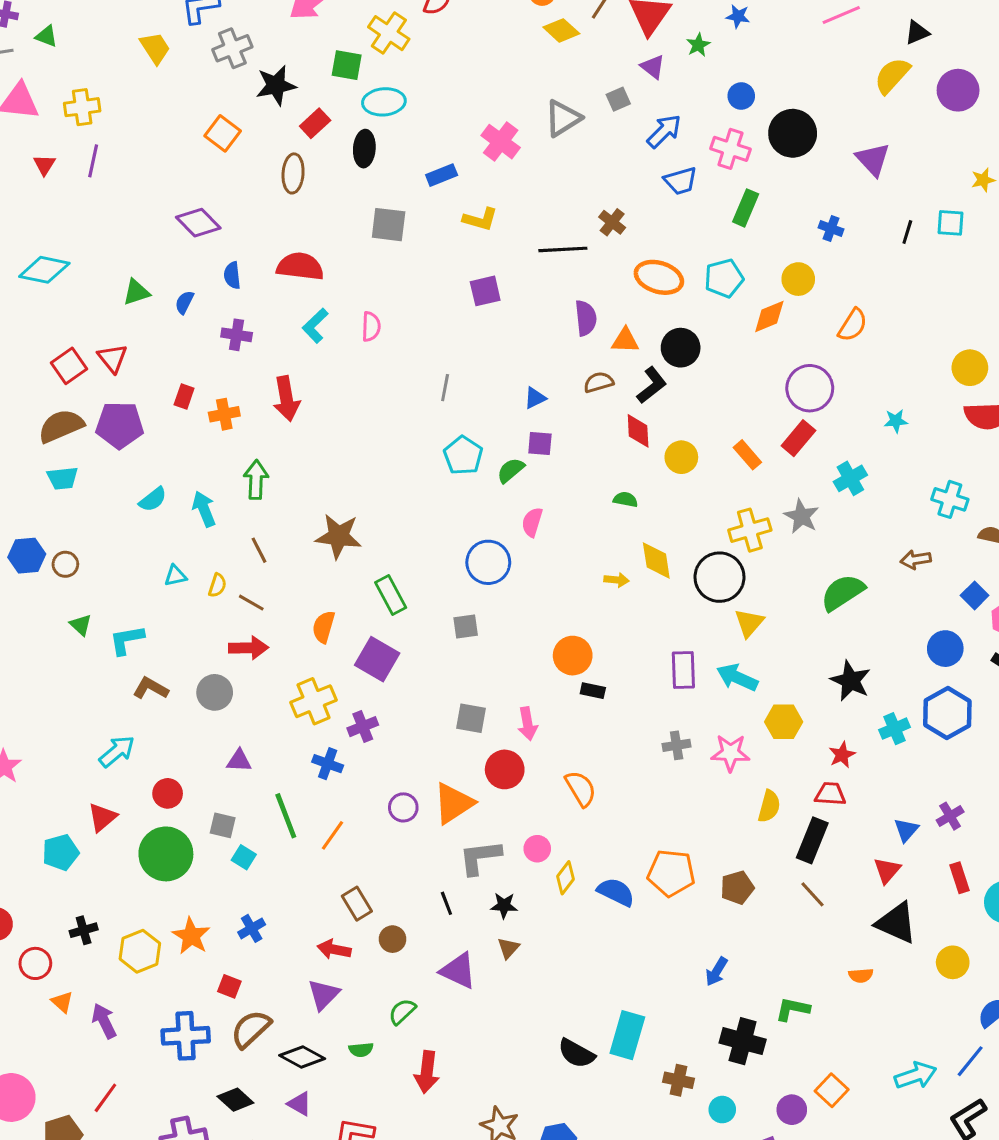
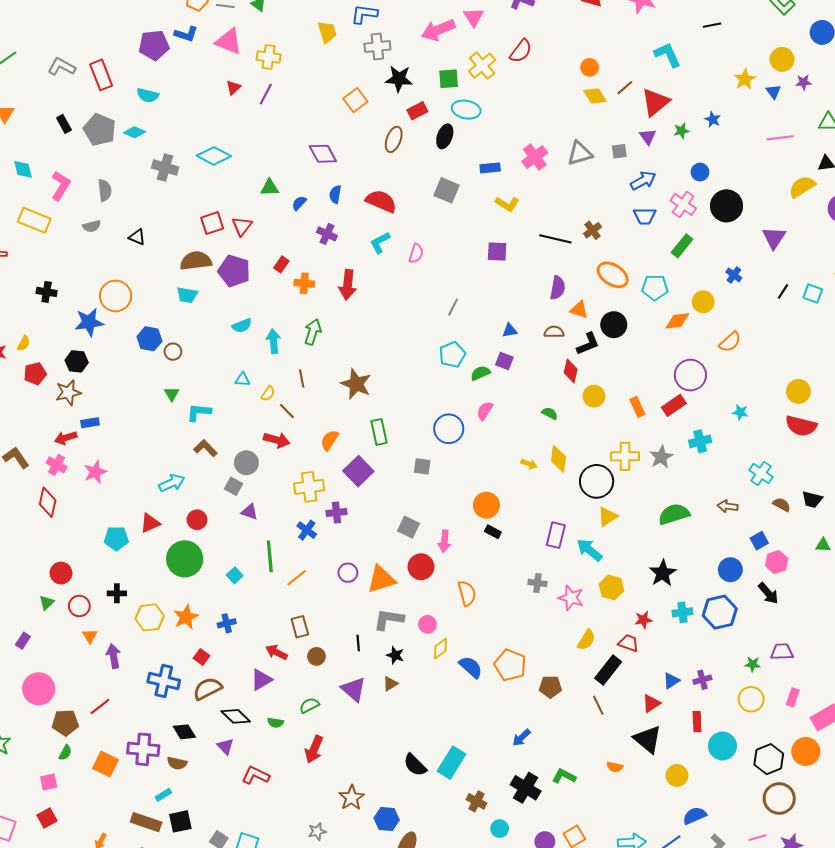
green square: (347, 65) -> (449, 79), turned -30
gray square: (223, 825) -> (234, 486), moved

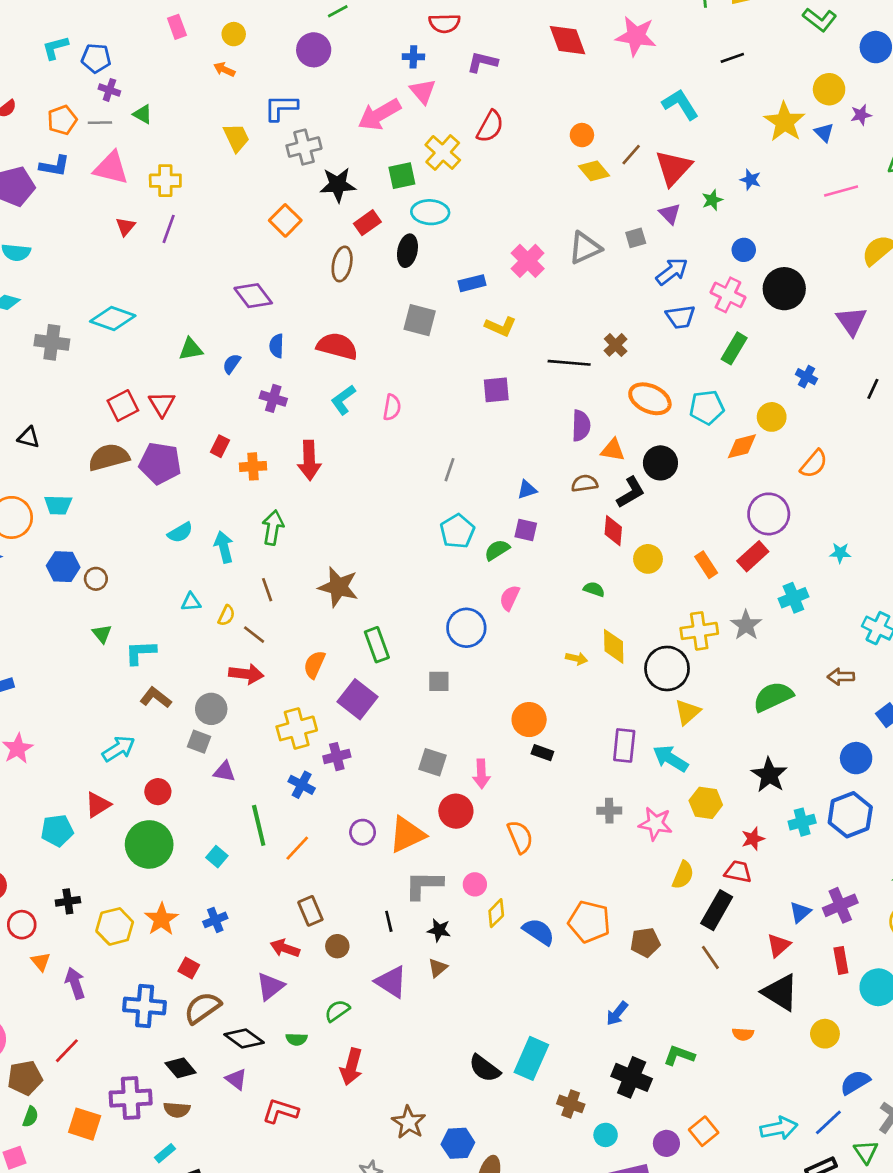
yellow star: (745, 79) -> (785, 122), size x1.4
cyan trapezoid: (187, 295) -> (58, 505), moved
purple cross: (702, 680) -> (840, 905), size x1.4

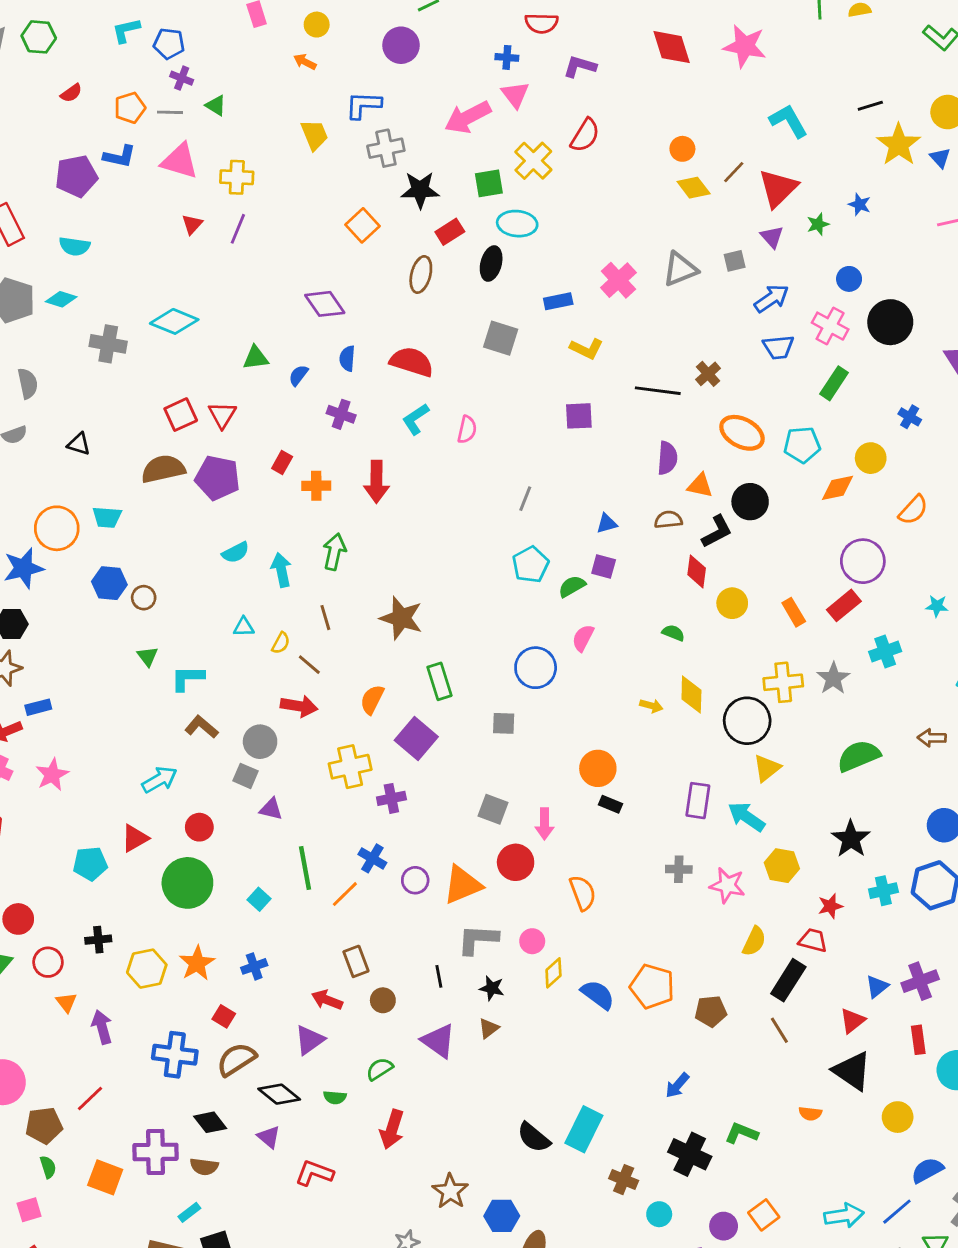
black line: (732, 58) -> (870, 106), moved
blue cross: (302, 785) -> (372, 858), moved
green semicircle: (30, 1117) -> (48, 1167), turned -40

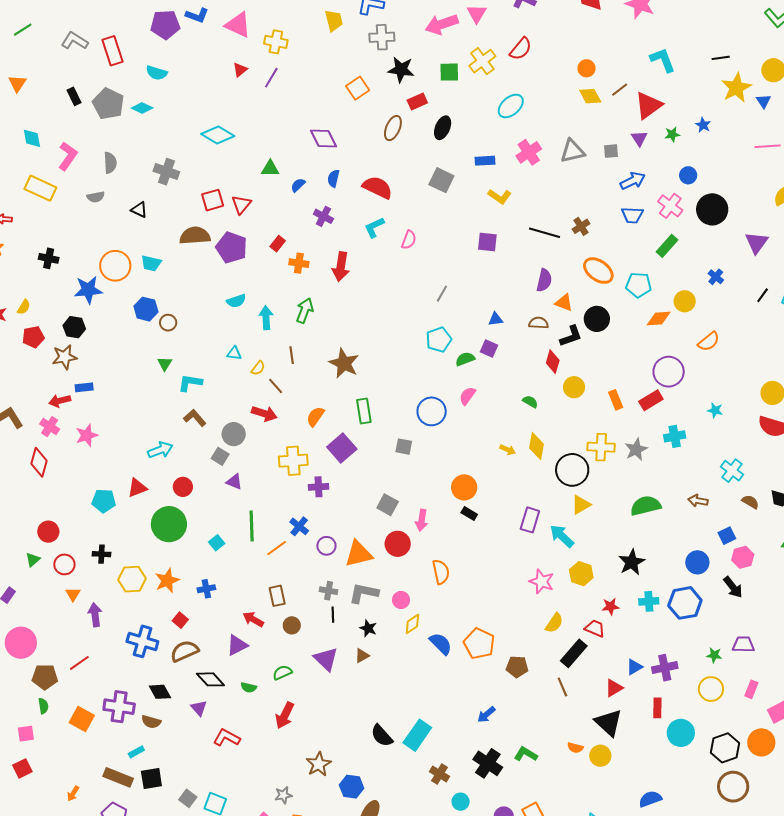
cyan ellipse: (517, 224) -> (511, 106), moved, turned -56
gray cross: (108, 344) -> (166, 172), moved
gray cross: (679, 869) -> (329, 591), moved
yellow circle: (898, 1117) -> (600, 756), moved

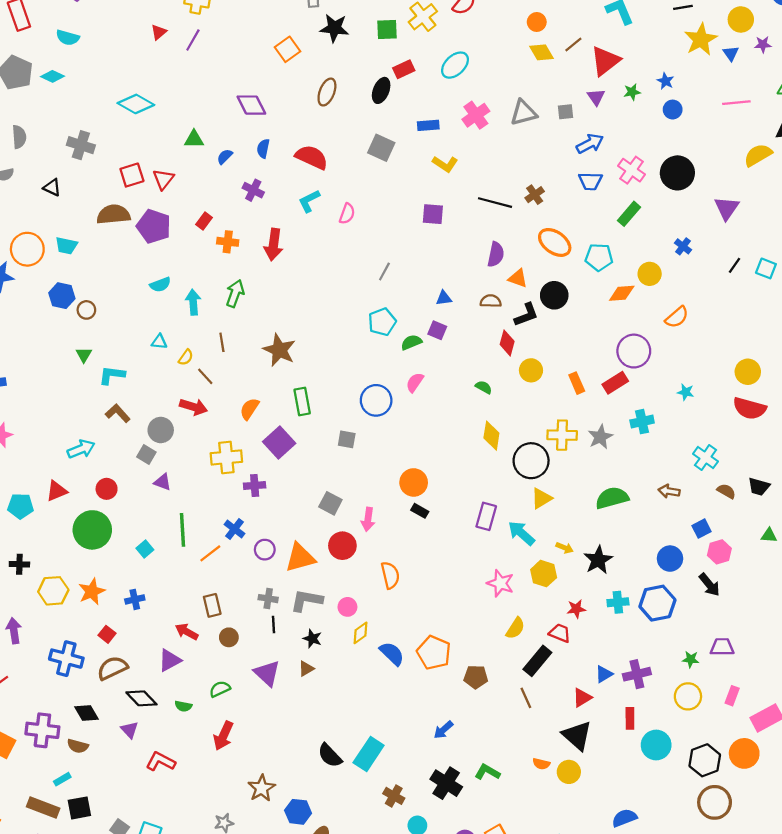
red rectangle: (417, 102) -> (404, 69), moved
blue circle: (688, 175) -> (673, 110), moved
yellow arrow: (508, 450) -> (565, 548), moved

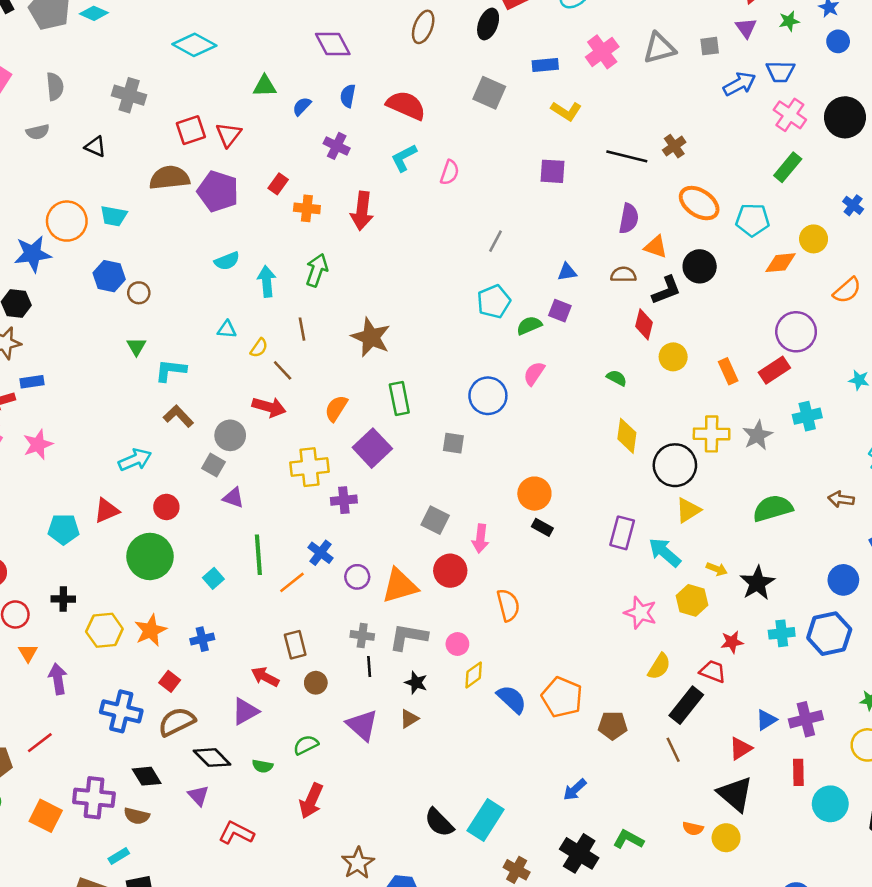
blue trapezoid: (590, 181) -> (780, 72), moved

